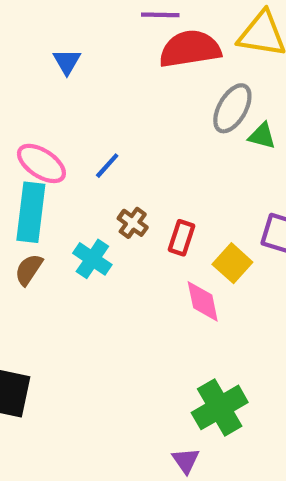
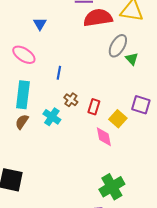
green triangle: (262, 136) -> (132, 59), turned 32
pink ellipse: (41, 163) -> (24, 55), moved
blue line: (107, 166) -> (59, 73), turned -32

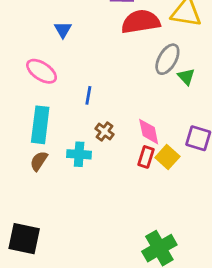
red rectangle: (94, 107) -> (146, 157), moved
cyan cross: (52, 117) -> (79, 154), turned -30
pink diamond: (104, 137) -> (149, 132), moved

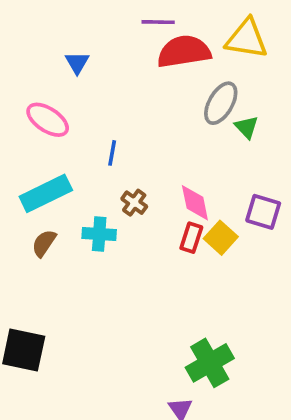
cyan rectangle: (40, 125) -> (46, 193), turned 57

